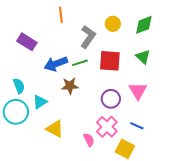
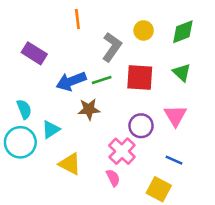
pink cross: (107, 127) -> (122, 151), moved

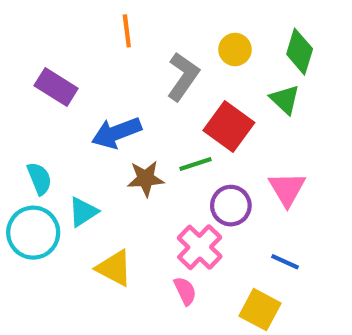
green diamond: (183, 32) -> (300, 52), turned -52
green triangle: (182, 72) -> (285, 99), moved
red square: (140, 77) -> (229, 127), turned 32
green line: (102, 80) -> (195, 164), moved

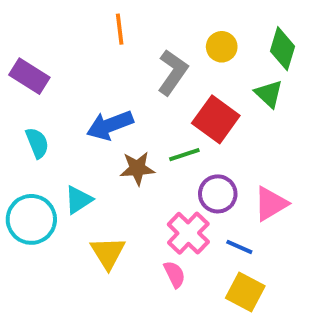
purple rectangle: (56, 87) -> (29, 76), moved
cyan semicircle: (39, 179) -> (37, 143), moved
pink triangle: (287, 189) -> (271, 204), moved, turned 30
blue line: (285, 262) -> (239, 247), moved
yellow triangle: (114, 268) -> (108, 253), turned 30

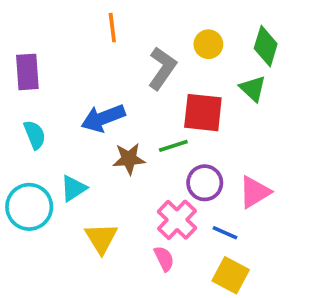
purple rectangle: (29, 76) -> (27, 72), turned 54
red square: (216, 119) -> (203, 113), turned -30

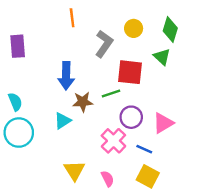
blue arrow: (103, 118) -> (66, 76), turned -68
cyan semicircle: (35, 135) -> (15, 102), moved
cyan triangle: (74, 188) -> (63, 121), moved
yellow triangle: (101, 238) -> (74, 170), moved
pink semicircle: (164, 259) -> (108, 179), moved

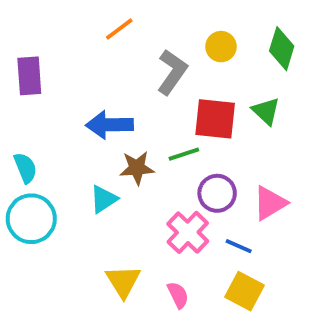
orange line: (72, 18) -> (119, 29), turned 60
green triangle: (162, 57) -> (266, 111), moved
blue arrow: (66, 76) -> (109, 125), turned 88

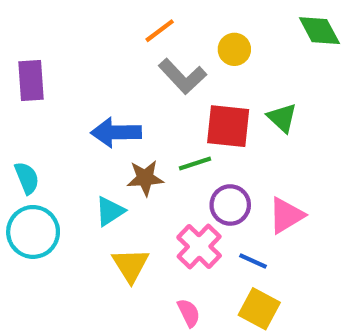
orange line: (119, 29) -> (160, 31), moved
green diamond: (282, 49) -> (319, 31), moved, turned -45
gray L-shape: (172, 72) -> (182, 76), turned 102
yellow triangle: (123, 281) -> (131, 265), moved

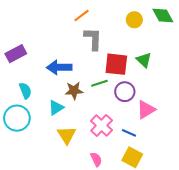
yellow circle: (234, 49) -> (134, 20), moved
gray L-shape: (182, 76) -> (93, 39), turned -135
purple rectangle: (31, 80) -> (16, 54), moved, turned 66
cyan semicircle: (27, 178) -> (25, 91), moved
purple circle: (230, 205) -> (125, 92), moved

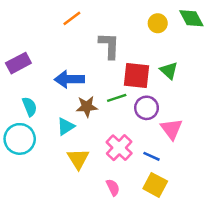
orange line: (81, 16) -> (72, 18), moved
pink triangle: (146, 110) -> (171, 129), turned -36

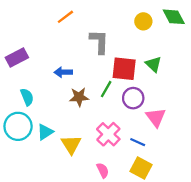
blue arrow: (69, 79) -> (63, 72), size x0.7
green line: (117, 98) -> (106, 89), turned -42
cyan triangle: (66, 126) -> (45, 132), moved

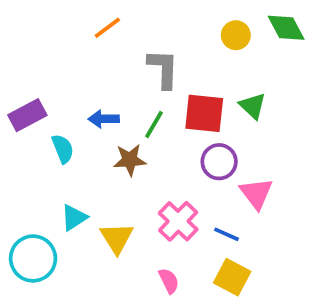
purple rectangle: (17, 57) -> (27, 115), moved
green line: (106, 89) -> (154, 125), moved
cyan semicircle: (27, 97) -> (63, 149), moved
cyan circle: (18, 126) -> (33, 258), moved

